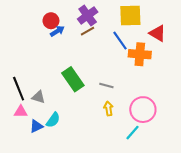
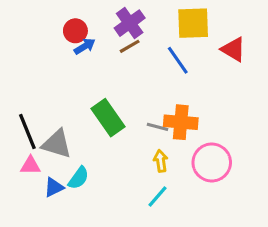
orange cross: (140, 54) -> (181, 122), moved
gray triangle: (38, 97) -> (57, 144), size x1.5
cyan line: (132, 133) -> (158, 197), moved

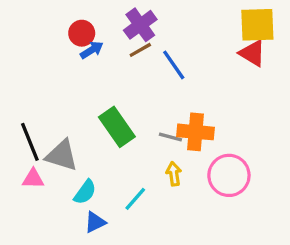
yellow square: (193, 23) -> (257, 25), moved
blue line: (178, 60) -> (174, 65), moved
blue triangle: (54, 187) -> (95, 222), moved
cyan line: (158, 197) -> (135, 199), moved

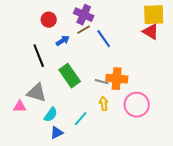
purple cross: (140, 25) -> (84, 15), turned -30
blue arrow: (92, 50) -> (63, 41), moved
black line: (30, 142) -> (39, 56), moved

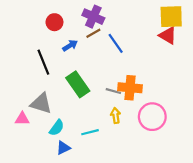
cyan line: (81, 119) -> (90, 132), turned 35

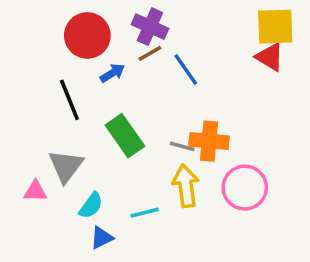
red circle: (54, 22) -> (87, 35), size x1.6
gray triangle: (41, 103) -> (66, 166), turned 50
yellow arrow: (116, 116) -> (186, 186), size x1.6

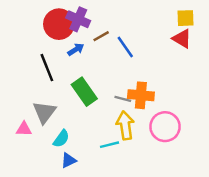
purple cross: (150, 27) -> (78, 19), moved
yellow square: (275, 27) -> (186, 18), size x0.7
cyan line: (145, 213) -> (110, 145), moved

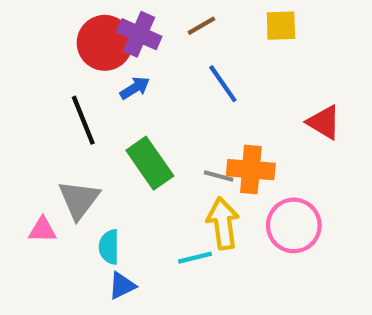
yellow square: (186, 18) -> (281, 26), moved
brown line: (101, 36) -> (201, 26), moved
red triangle: (182, 39) -> (324, 122), moved
cyan semicircle: (61, 139) -> (109, 247), turned 144

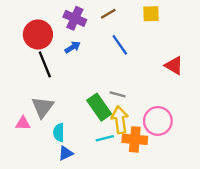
red circle: (105, 43) -> (38, 34), moved
green rectangle: (150, 163) -> (99, 107), moved
orange cross: (251, 170) -> (135, 139), moved

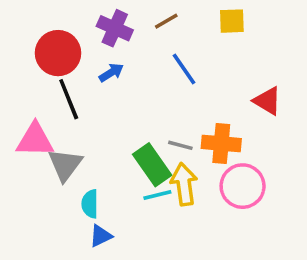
pink triangle: (23, 123) -> (35, 140), moved, size x1.6
cyan line: (105, 138) -> (157, 195), moved
orange cross: (135, 139) -> (221, 144), moved

